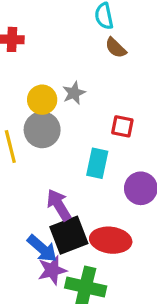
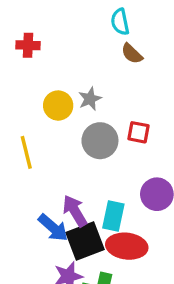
gray circle: (42, 130) -> (100, 141), moved
cyan rectangle: (97, 163) -> (113, 216), moved
blue arrow: (42, 249) -> (53, 228), moved

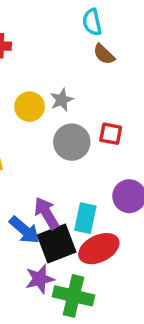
red ellipse: (127, 246) -> (99, 249), turned -33

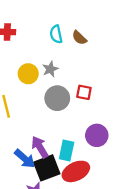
cyan semicircle: (92, 22) -> (56, 34), moved

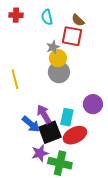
cyan semicircle: (56, 34) -> (47, 17), moved
yellow circle: (28, 74) -> (58, 58), moved
red square: (84, 92) -> (72, 36), moved, size x1.5

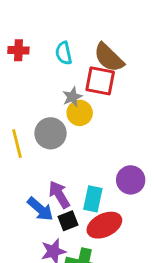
brown semicircle: (78, 20) -> (109, 58), size x1.6
gray circle: (59, 72) -> (51, 133), moved
black square: (50, 132) -> (68, 221), size x0.6

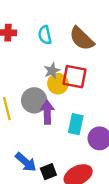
red square: (100, 81) -> (75, 77), moved
purple arrow: (59, 195) -> (47, 112), moved, turned 30
cyan rectangle: (93, 199) -> (76, 124), moved

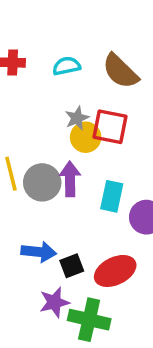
cyan semicircle: (45, 35) -> (67, 66), turned 90
gray circle: (34, 100) -> (42, 182), moved
blue arrow: (26, 162) -> (39, 252), turned -35

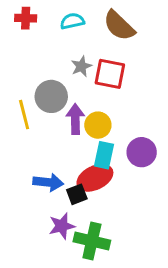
yellow circle: (86, 137) -> (98, 125), moved
gray circle: (42, 182) -> (51, 96), moved
cyan rectangle: (112, 196) -> (104, 155), moved
red ellipse: (115, 271) -> (95, 178), moved

